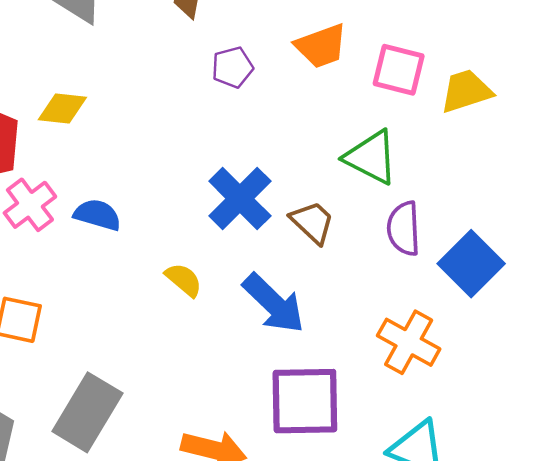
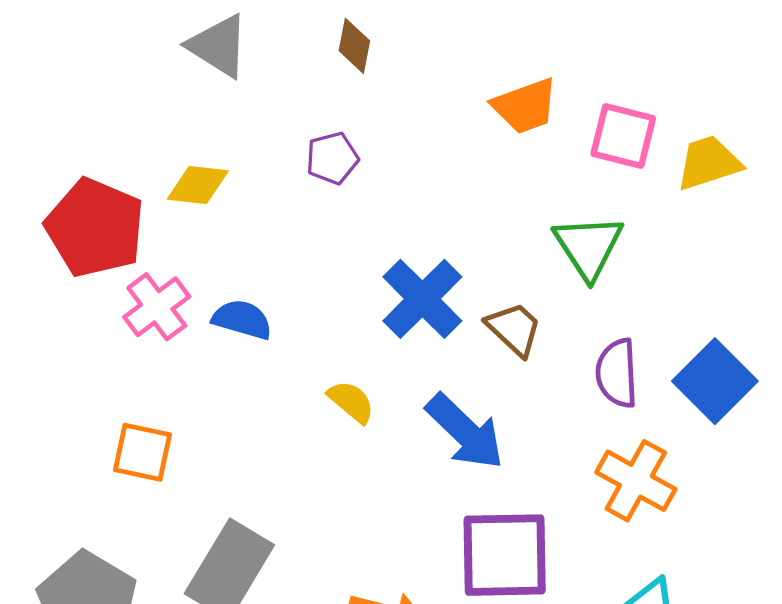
purple pentagon: (232, 67) -> (332, 158), moved
green triangle: (371, 157) -> (588, 247), turned 30
purple semicircle: (404, 229) -> (617, 373), moved

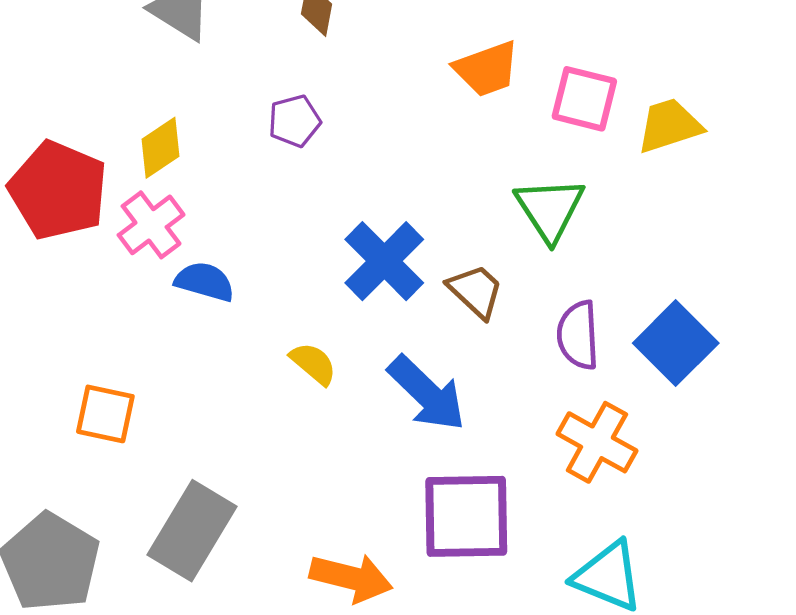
yellow diamond: (198, 185) -> (161, 148), turned -40
pink cross: (157, 307) -> (151, 225), moved

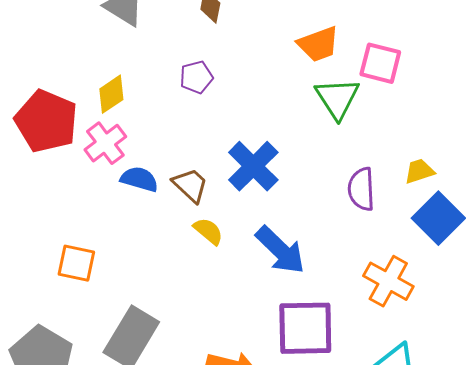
yellow trapezoid: (669, 126) -> (419, 171), moved, size x0.7
green triangle: (550, 209) -> (337, 98), moved
brown trapezoid: (476, 291) -> (190, 185), moved
purple semicircle: (578, 335) -> (361, 189), moved

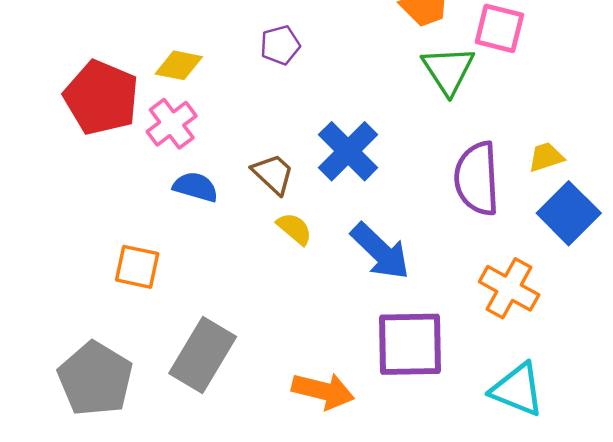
yellow diamond: (111, 94) -> (179, 65), turned 45
blue semicircle: (139, 179) -> (196, 187), moved
purple semicircle: (361, 189) -> (477, 179), size x1.4

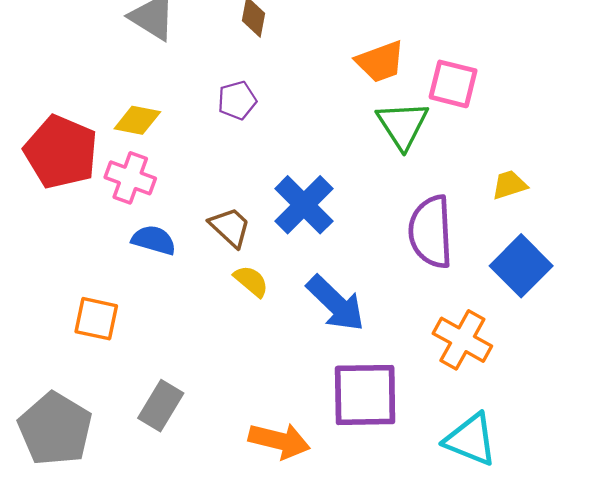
pink cross: (172, 124) -> (130, 178), turned -33
yellow trapezoid: (546, 157) -> (509, 185), moved
gray rectangle: (203, 355) -> (161, 406), size x0.7

